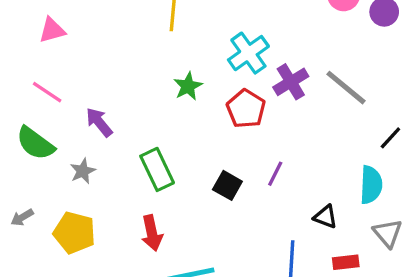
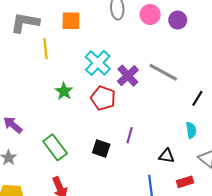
cyan semicircle: (371, 185) -> (191, 130), size x0.7

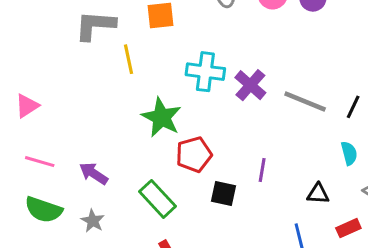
cyan cross: (98, 63) -> (205, 72), turned -30
gray line: (163, 72) -> (305, 102), moved
green star: (64, 91) -> (162, 117), size x1.5
red pentagon: (103, 98) -> (194, 154), moved, turned -30

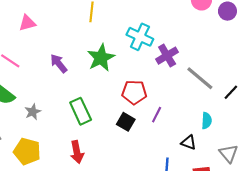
pink triangle: (27, 106) -> (27, 23), moved
cyan semicircle: (349, 153) -> (207, 121), moved
red pentagon: (194, 154) -> (134, 92), moved
purple arrow: (94, 173) -> (59, 63), moved

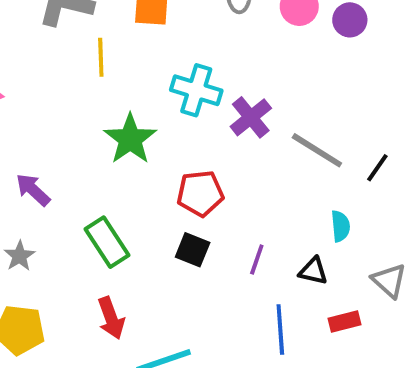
purple arrow: (59, 63) -> (33, 190), moved
purple line: (157, 115) -> (257, 259), moved

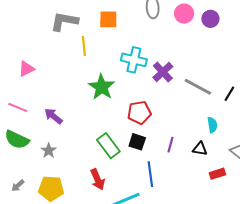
green rectangle: (107, 242) -> (108, 146), moved
blue line: (280, 329) -> (150, 174), moved

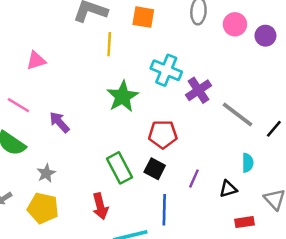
black triangle: (200, 149) -> (228, 189), turned -35
gray star: (49, 151) -> (46, 173), moved

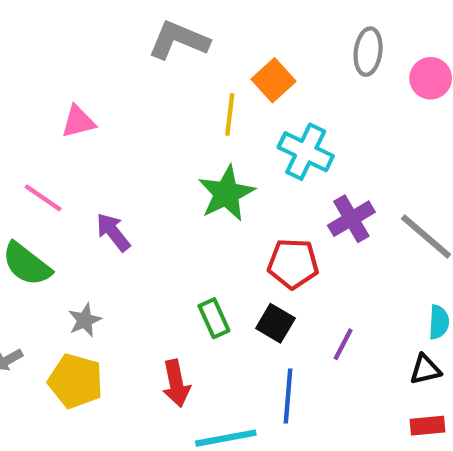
orange square: (143, 17) -> (274, 80), moved, turned 35
yellow line: (109, 44) -> (230, 114), moved
purple cross: (198, 90) -> (351, 219), moved
green rectangle: (120, 168) -> (214, 318), size x0.7
black triangle: (228, 189) -> (425, 370), moved

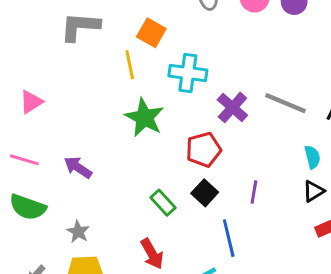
black square: (275, 323) -> (205, 193), turned 30

